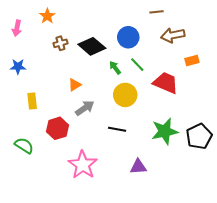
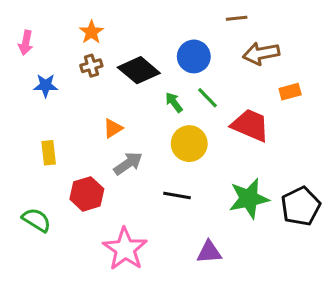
orange star: (47, 16) -> (91, 32), moved
blue star: (18, 67) -> (46, 86), moved

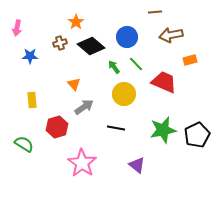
orange star: (91, 32) -> (76, 22), moved
orange triangle: (113, 128) -> (74, 84), turned -40
purple triangle: (209, 252) -> (137, 165), turned 42

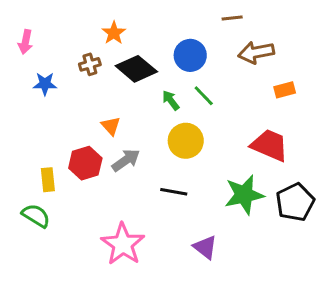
red trapezoid: (164, 82) -> (270, 145), moved
yellow rectangle: (32, 100) -> (48, 180), moved
red hexagon: (57, 127) -> (85, 163), moved

